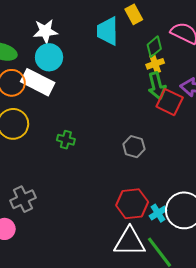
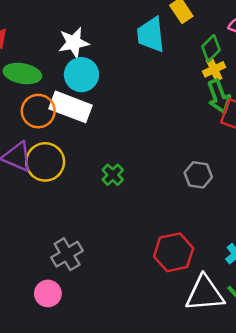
green cross: (66, 140) -> (113, 175), turned 36
red hexagon: (132, 204) -> (174, 252), moved

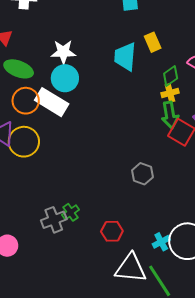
green cross: (113, 175) -> (71, 212), moved
red hexagon: (174, 252) -> (112, 231), size x0.7
gray cross: (67, 254) -> (54, 220), moved

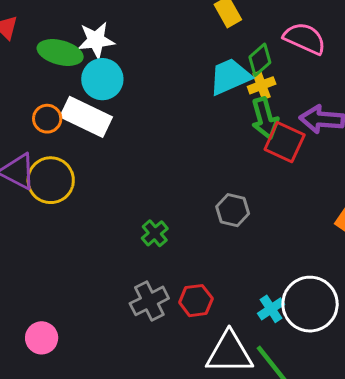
cyan trapezoid: (125, 57) -> (230, 77), moved, turned 68
green ellipse: (19, 69) -> (60, 53), moved
orange circle: (26, 101) -> (47, 119), size x0.7
green cross: (71, 212) -> (155, 233), moved
gray cross: (54, 220) -> (149, 301), moved

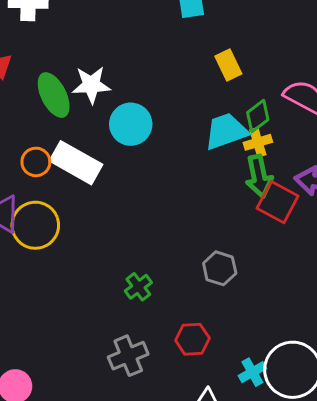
green ellipse: (60, 53) -> (54, 95), turned 45
cyan circle: (102, 79) -> (131, 124), moved
red hexagon: (196, 301) -> (192, 339), moved

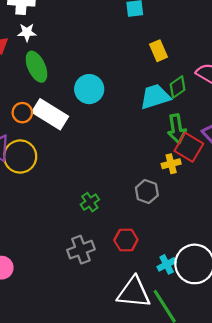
white star: (91, 85) -> (27, 32), moved, size x0.7
yellow cross: (258, 142) -> (171, 164), moved

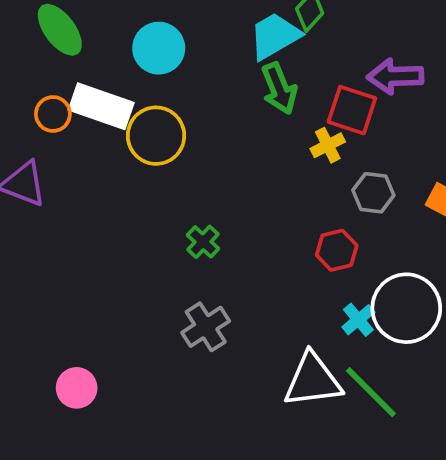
green arrow: (177, 129) -> (279, 89), moved
yellow circle: (20, 157) -> (156, 136), moved
gray hexagon: (147, 192) -> (373, 193), moved
red hexagon: (126, 240) -> (337, 250), moved

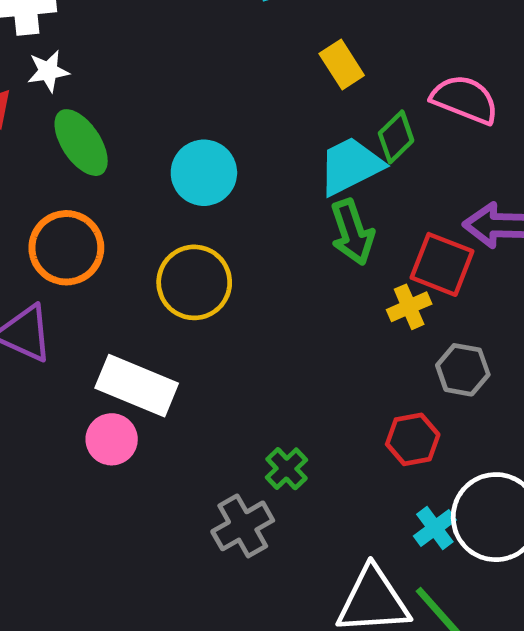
white rectangle: (101, 106) -> (137, 386), moved
orange circle: (53, 114) -> (66, 248), size x1.6
green cross: (203, 242) -> (287, 469), moved
pink circle: (77, 388) -> (112, 439), moved

